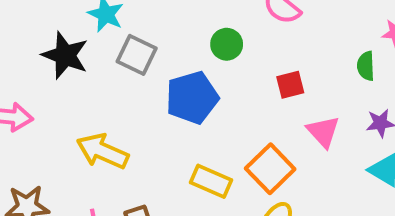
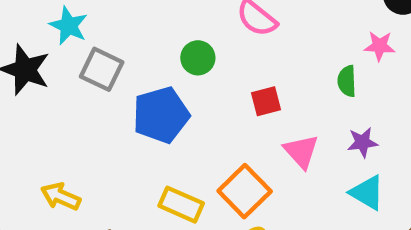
yellow arrow: (102, 151) -> (61, 196), moved, size x0.7

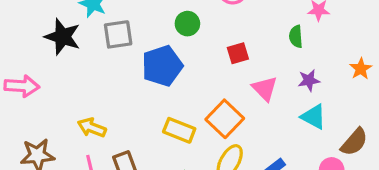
gray square: (102, 69) -> (118, 34), turned -32

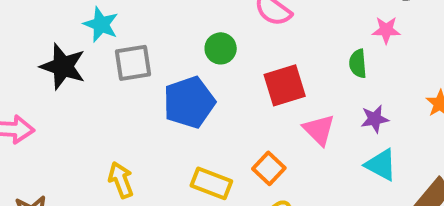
red square: (238, 53) -> (285, 85), size x1.5
orange square: (225, 119) -> (269, 168), size x0.7
yellow arrow: (92, 128) -> (121, 180), moved, turned 48

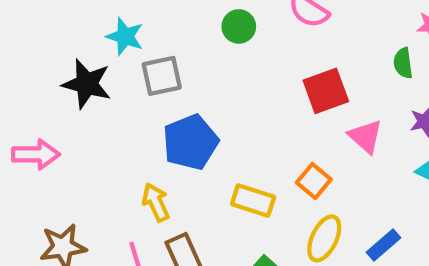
green circle: (221, 48) -> (239, 26), moved
blue pentagon: (189, 102) -> (190, 142), moved

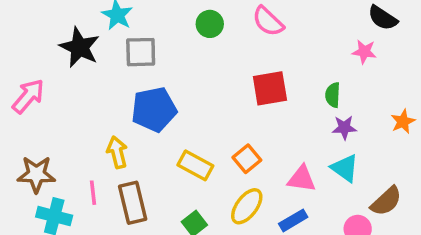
green semicircle: (403, 63) -> (333, 95), moved
pink triangle: (365, 136) -> (302, 179), moved, turned -44
pink arrow: (36, 154) -> (28, 96), turned -60

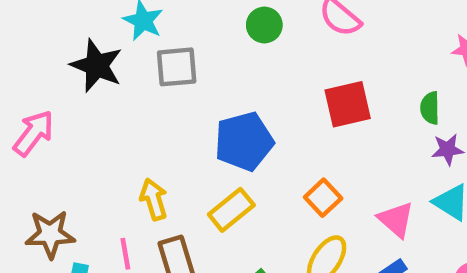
blue pentagon: (154, 109) -> (244, 141), moved
yellow rectangle: (195, 165) -> (231, 210), moved, turned -64
pink triangle: (302, 179) -> (396, 220), turned 36

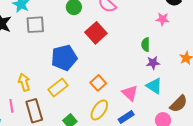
red square: (348, 104) -> (96, 33), moved, turned -30

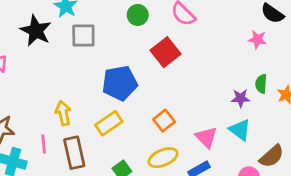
green semicircle: (146, 45) -> (261, 84), moved
yellow ellipse: (99, 110) -> (163, 158), turned 30

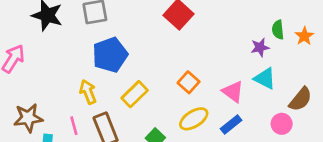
blue pentagon: (120, 83) -> (110, 55), moved

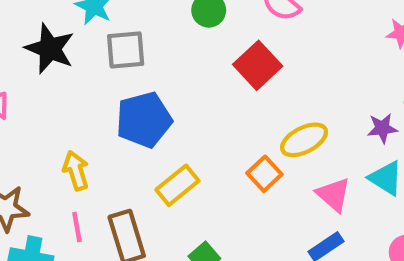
yellow arrow: (88, 92) -> (76, 171), moved
yellow ellipse: (194, 119) -> (304, 140), moved

